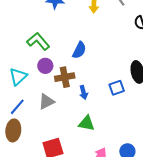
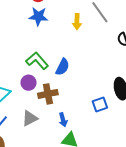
green L-shape: (38, 41) -> (37, 61), moved
blue arrow: (83, 92) -> (63, 120), moved

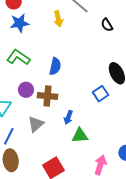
green L-shape: (37, 61) -> (18, 57), moved
brown cross: (48, 94) -> (48, 96), turned 30
blue arrow: (63, 120) -> (68, 117), turned 48

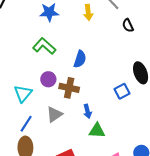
black semicircle: (107, 25) -> (128, 25), moved
blue arrow: (68, 117) -> (87, 111), turned -40

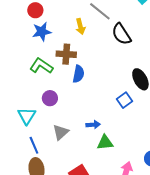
black semicircle: (128, 25) -> (121, 34), size x1.6
brown cross: (69, 88) -> (66, 54), moved
blue arrow: (87, 111) -> (93, 125), turned -72
blue line: (26, 124) -> (34, 145), turned -48

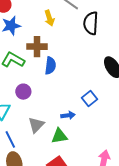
black semicircle: (121, 34) -> (91, 23), turned 40
blue square: (125, 100) -> (89, 99), moved
green triangle: (105, 142) -> (59, 136), moved

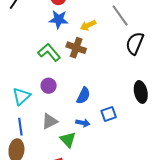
yellow arrow: (49, 18) -> (88, 25), moved, turned 63
blue semicircle: (50, 66) -> (83, 96), moved
green triangle: (59, 136) -> (68, 140), turned 36

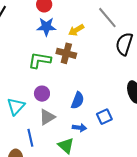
green L-shape: (49, 52) -> (40, 60), turned -35
gray triangle: (50, 121) -> (47, 117), moved
blue line: (20, 127) -> (30, 138), moved

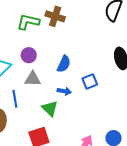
gray triangle: (47, 117) -> (33, 79), turned 30

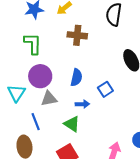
brown cross: (55, 16) -> (77, 35), moved
green L-shape: (28, 22) -> (33, 44), turned 90
purple circle: (29, 55) -> (40, 76), size x1.5

